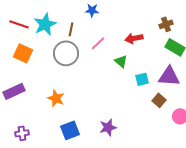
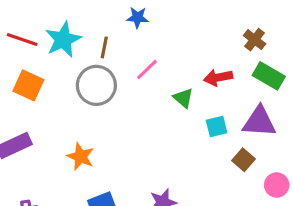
brown cross: (166, 24) -> (255, 40), turned -32
red arrow: (134, 38) -> (218, 77), moved

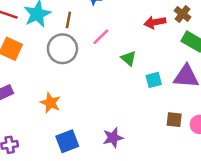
red arrow: (218, 77) -> (155, 22), moved
brown square: (243, 160) -> (174, 120), moved, turned -35

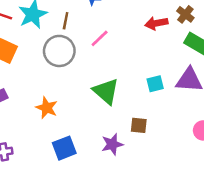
green triangle: (128, 58) -> (106, 91), moved, size x1.6
brown square: (174, 120) -> (139, 125), moved

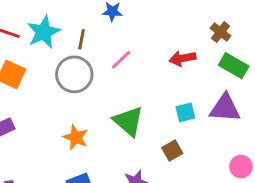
red arrow: (156, 23) -> (183, 58), moved
orange star: (47, 108) -> (76, 137), moved
brown square: (139, 125) -> (172, 150), moved, turned -36

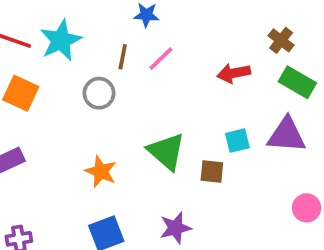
brown line: (82, 39) -> (123, 57), moved
pink line: (121, 60) -> (161, 59), moved
gray circle: (74, 74) -> (99, 93), size x0.7
brown square: (172, 150) -> (212, 171), moved, turned 36

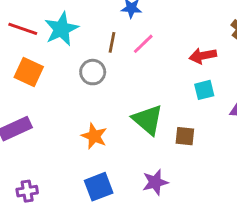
cyan square: (237, 141) -> (204, 90), moved

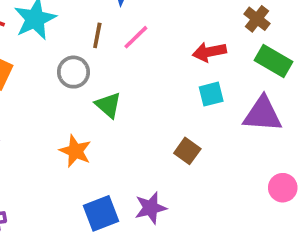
green triangle: (148, 120) -> (108, 105), moved, size x0.7
brown square: (185, 136) -> (187, 151), turned 30
blue square: (99, 187) -> (101, 213), moved

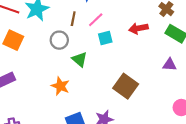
cyan square: (211, 94) -> (105, 38), moved
purple triangle: (263, 114) -> (170, 65), size x0.6
brown square: (187, 151) -> (126, 86), size x1.6

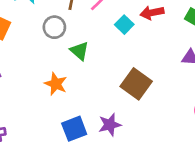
cyan square: (105, 38) -> (124, 25), moved, turned -32

